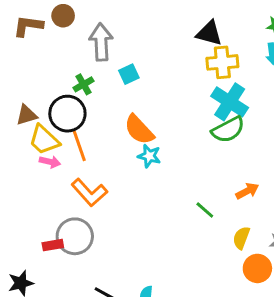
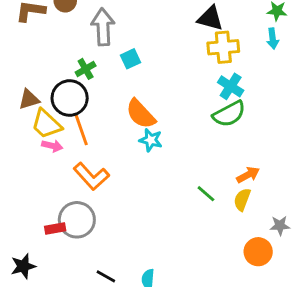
cyan cross: (230, 102) -> (231, 86), size x0.7
yellow semicircle: (241, 238) -> (242, 200), moved

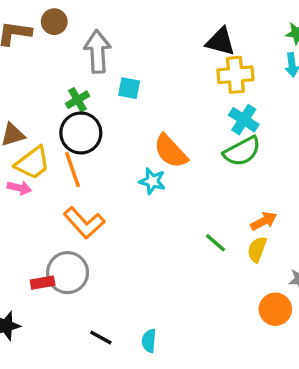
cyan square: (131, 59) -> (129, 88), turned 36
black circle: (70, 98) -> (81, 133), moved
orange semicircle: (141, 114) -> (171, 151), moved
yellow trapezoid: (46, 124) -> (33, 163), turned -80
pink arrow: (52, 146) -> (19, 188), moved

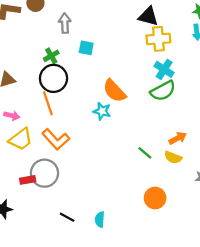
gray arrow: (97, 52) -> (65, 23), size x0.7
yellow trapezoid: (33, 163) -> (21, 139), moved
yellow semicircle: (257, 249) -> (173, 157), turned -90
orange circle: (275, 309) -> (155, 198), moved

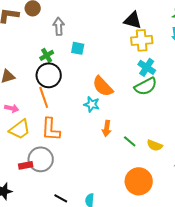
orange arrow: (178, 138) -> (107, 128), moved, turned 126
orange L-shape: (56, 139) -> (51, 129), turned 45
orange circle: (155, 198) -> (139, 181), size x1.4

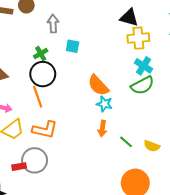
cyan star: (92, 104) -> (104, 104), moved
orange L-shape: (51, 129) -> (45, 130), turned -80

